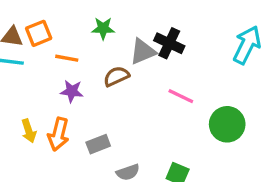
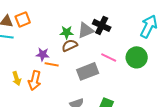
green star: (103, 28) -> (67, 32), moved
orange line: (67, 58) -> (52, 64), moved
green circle: (227, 124) -> (137, 57), moved
gray rectangle: (98, 144) -> (88, 71), moved, size x1.5

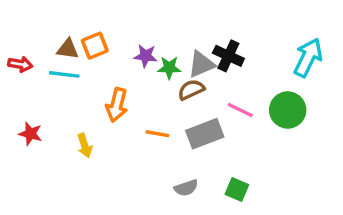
brown semicircle: (70, 45) -> (191, 90), moved
purple star: (43, 54) -> (146, 56), moved
orange line: (52, 64) -> (157, 134), moved
orange arrow: (35, 80) -> (117, 105), moved

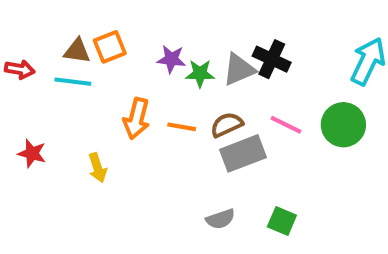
brown semicircle: (191, 90) -> (227, 125), moved
orange line: (157, 134) -> (182, 127), moved

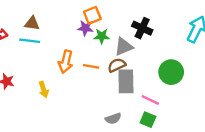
orange square: (110, 47) -> (92, 15), moved
gray triangle: (239, 69) -> (124, 47), moved
pink line: (286, 125) -> (150, 100), moved
green circle: (343, 125) -> (171, 72), moved
gray rectangle: (243, 153) -> (126, 81), turned -70

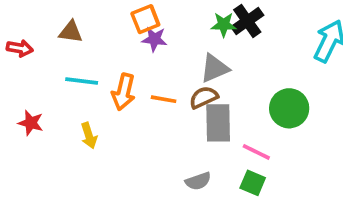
orange square: (92, 15) -> (145, 19), moved
black cross: (142, 28) -> (247, 21), moved, turned 30
green star: (102, 36) -> (224, 25), moved
cyan line: (30, 41) -> (82, 81), moved

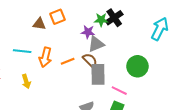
brown triangle: (71, 32) -> (39, 24), moved
purple star: (154, 39) -> (88, 32), moved
brown semicircle: (204, 97) -> (90, 60), turned 70
orange line: (164, 99) -> (68, 61), turned -32

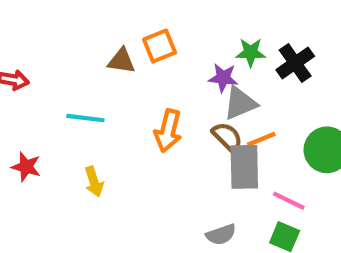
black cross: (114, 18) -> (295, 63), moved
orange arrow: (45, 57) -> (168, 131), moved
orange line: (68, 61) -> (261, 139), moved

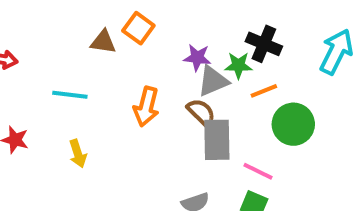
orange square: (160, 46) -> (138, 28), turned -32
green star: (251, 52) -> (238, 65), moved
black cross: (295, 63) -> (264, 44), turned -32
orange line: (261, 139) -> (264, 91), moved

